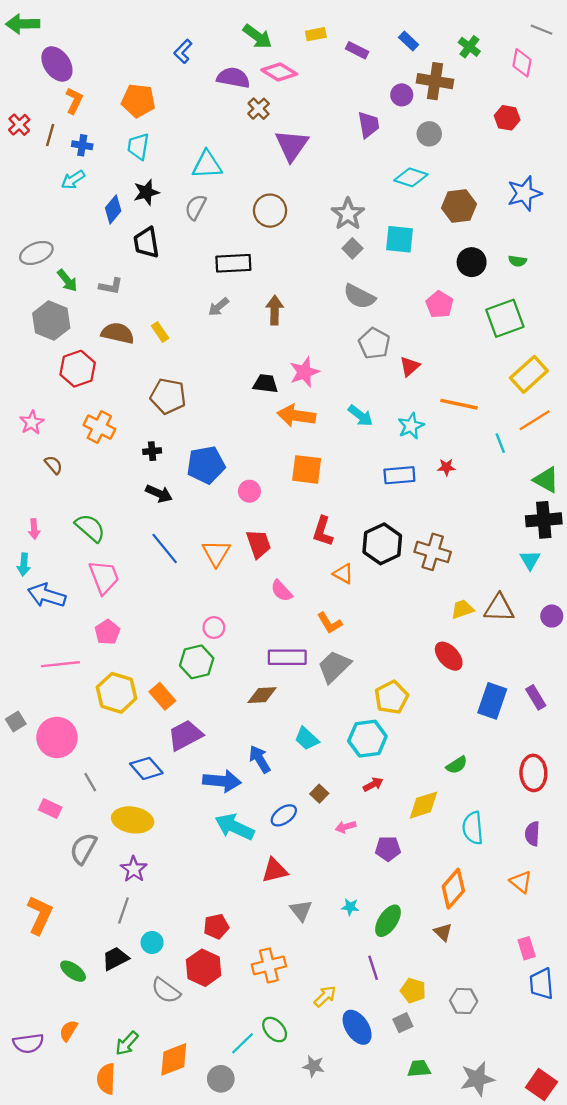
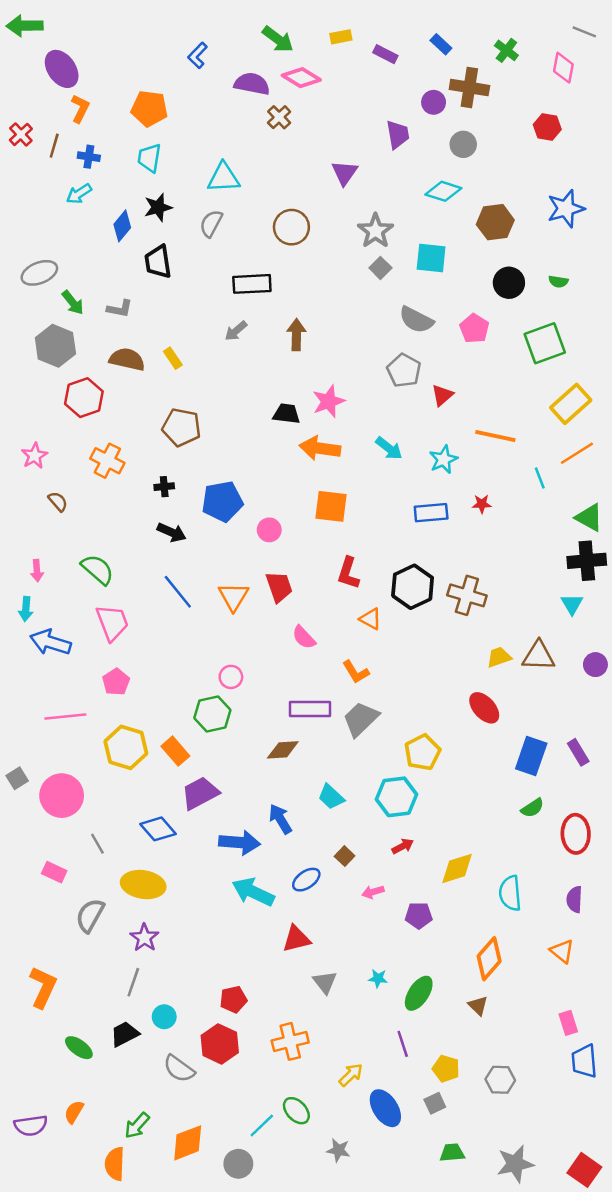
purple triangle: (292, 145) -> (345, 173), moved, size x0.7
gray semicircle: (359, 296) -> (416, 320), moved
green semicircle: (457, 765) -> (532, 808), moved

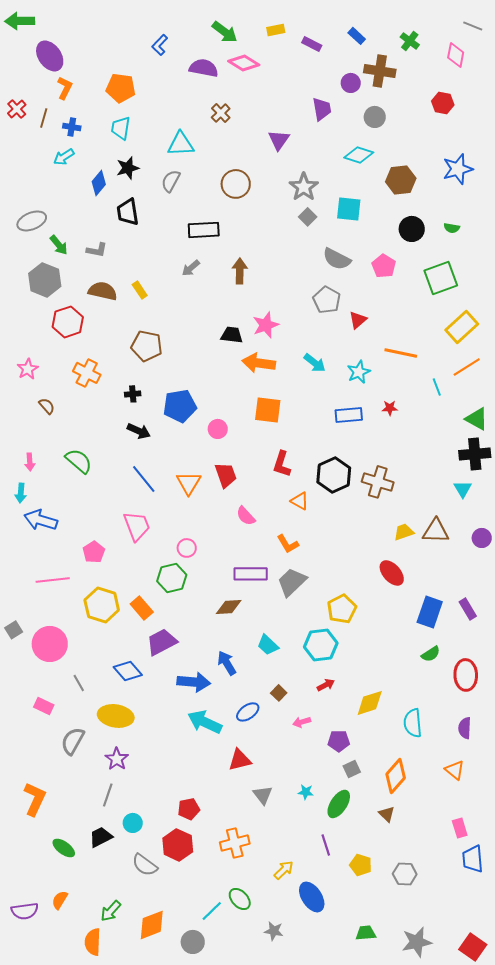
brown cross: (279, 117) -> (221, 113), moved
pink trapezoid: (112, 623) -> (137, 526), moved
gray square: (435, 1103) -> (352, 769), moved

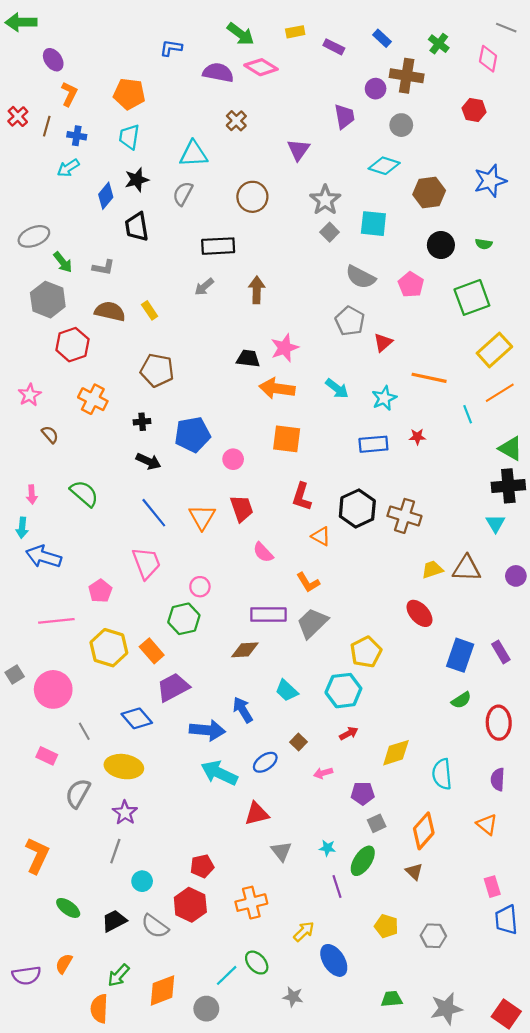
blue L-shape: (160, 45) -> (171, 48), turned 55
purple ellipse: (50, 56) -> (53, 60), size x0.7
black trapezoid: (101, 837) -> (114, 921), moved
purple line: (326, 845) -> (337, 887), moved

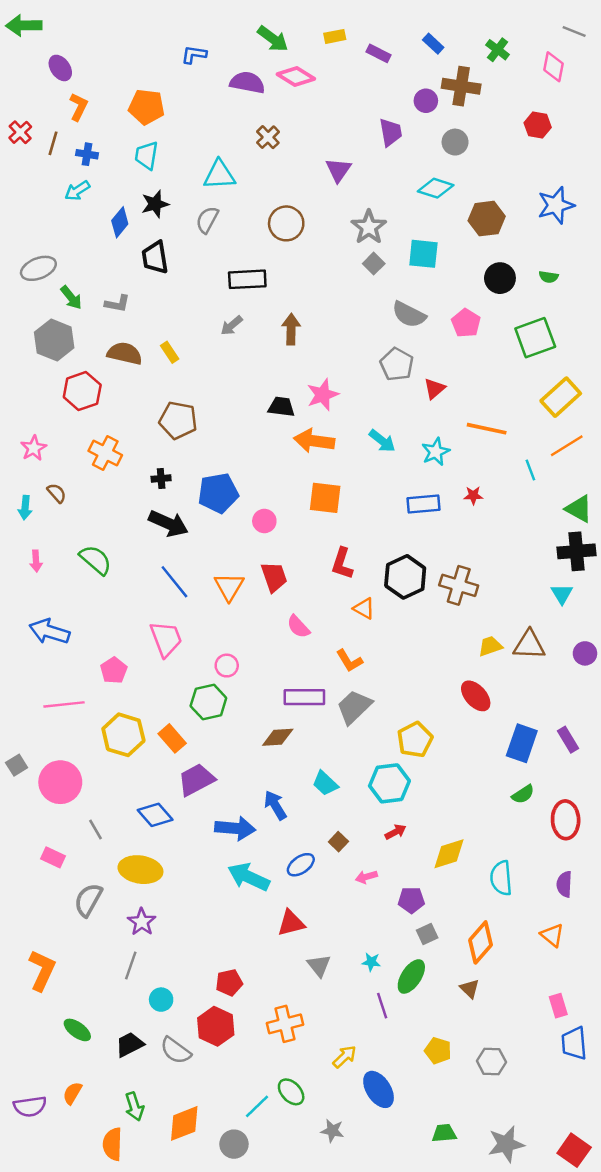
black arrow: (149, 461) -> (168, 523), size x1.4
cyan arrow: (22, 528) -> (25, 508), moved
green arrow: (119, 975) -> (134, 1106), turned -60

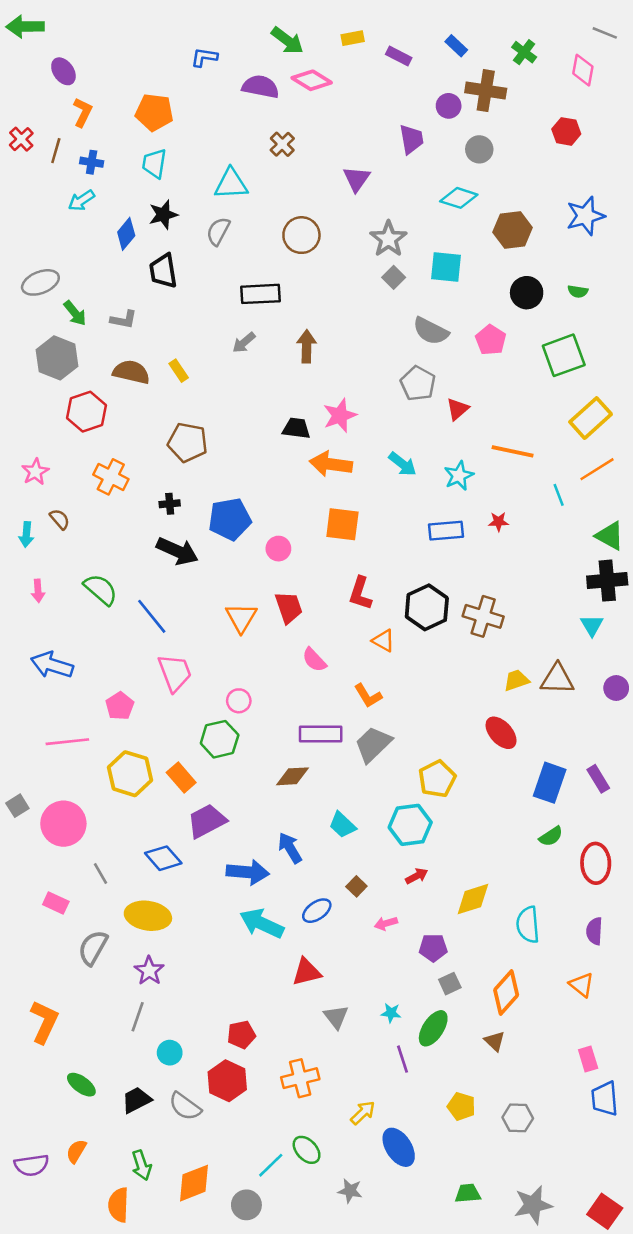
blue line: (174, 582) -> (152, 616), moved

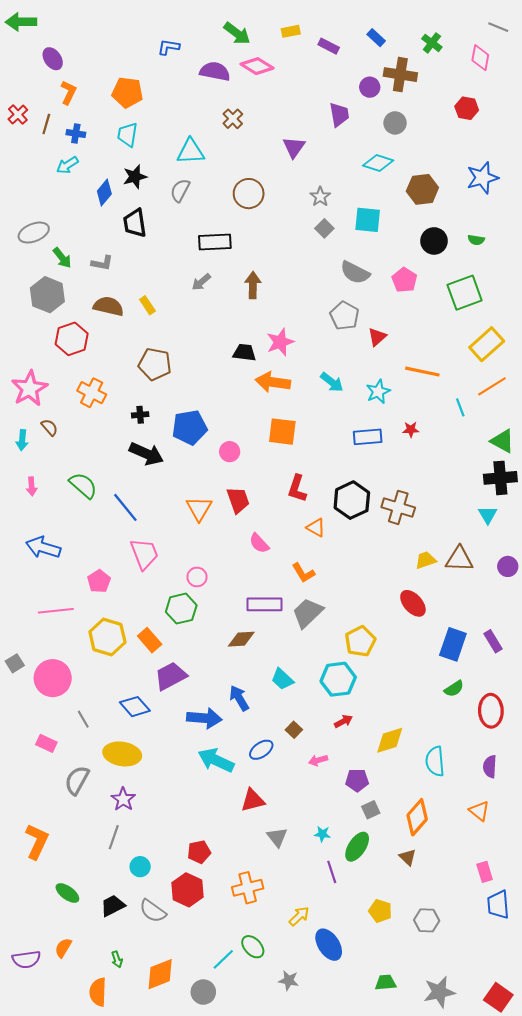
gray star: (388, 239) -> (320, 197), size x0.7
pink star: (35, 472) -> (29, 388), size x1.6
green arrow: (142, 1165) -> (117, 959), size x0.7

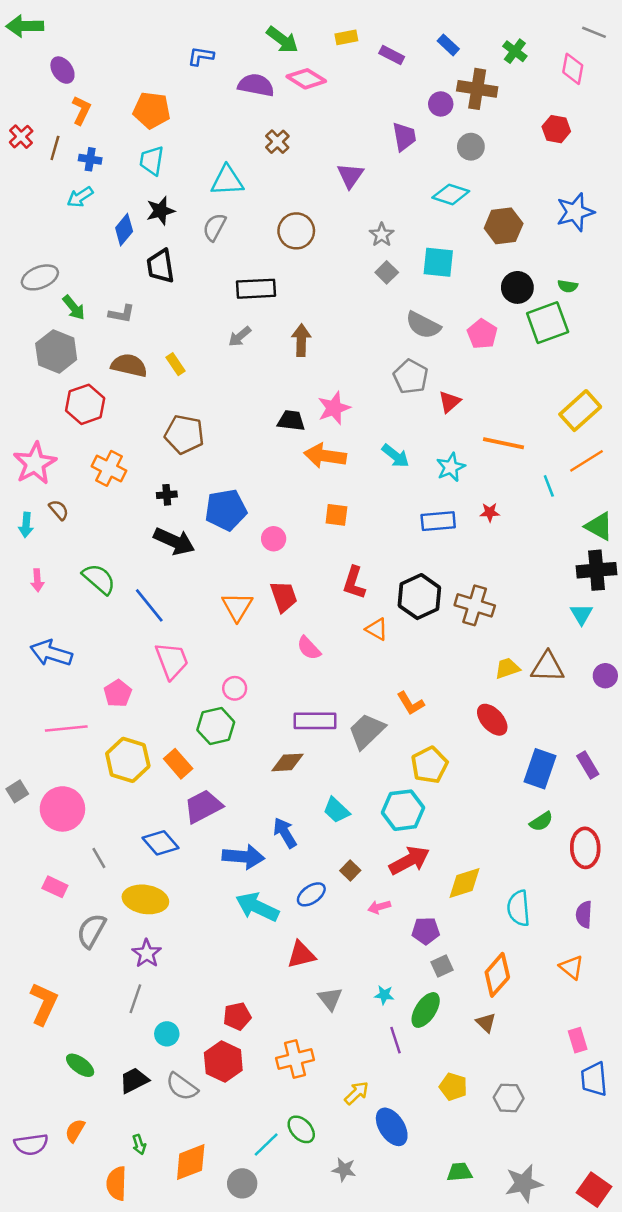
green square: (465, 293) -> (548, 323), moved
orange square: (282, 432) -> (336, 515), size x0.7
orange L-shape: (303, 573) -> (411, 703), moved
red arrow: (343, 721) -> (409, 860), size x1.8

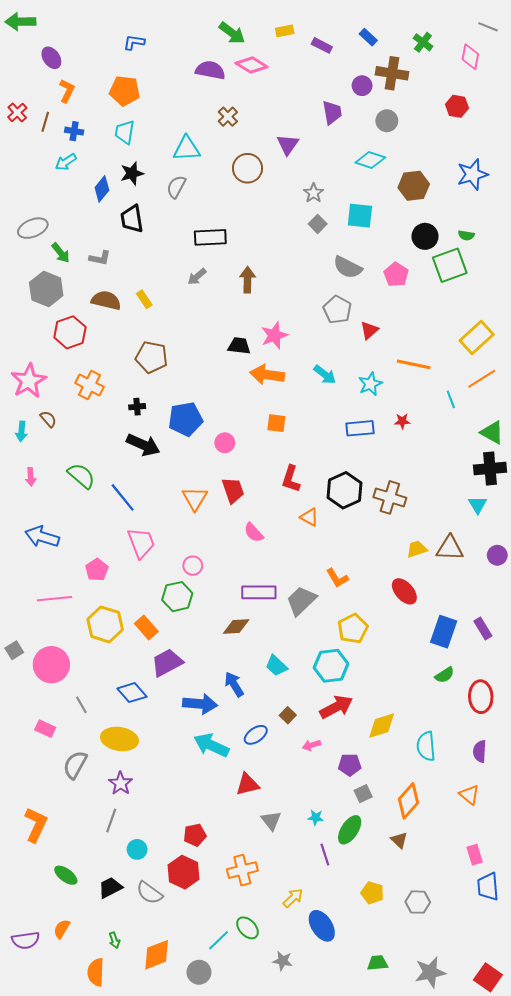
blue L-shape: (201, 56) -> (134, 42), moved
brown circle: (296, 231) -> (247, 168), moved

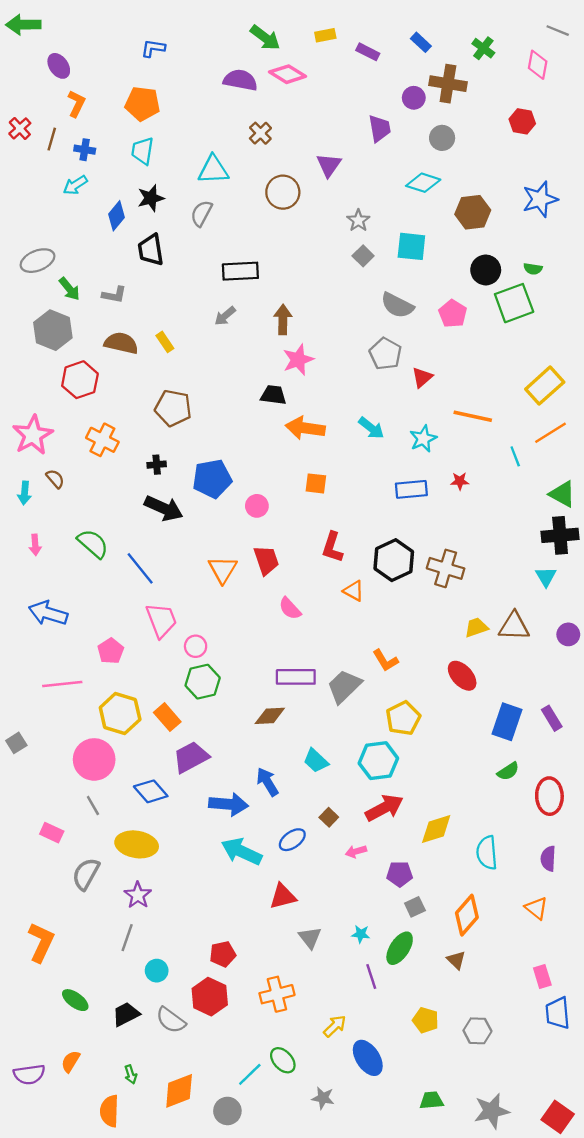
pink star: (274, 335) -> (298, 360), moved
pink circle: (193, 566) -> (196, 646), moved
pink circle: (51, 665) -> (94, 759), moved

